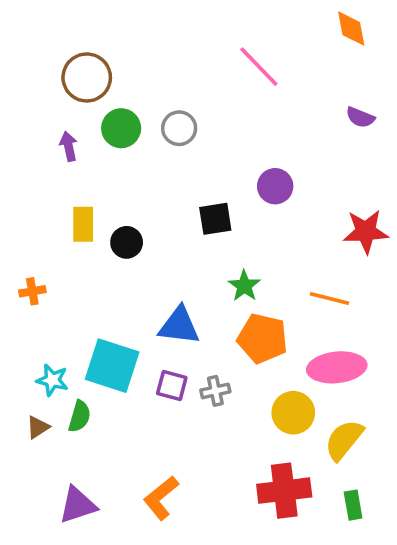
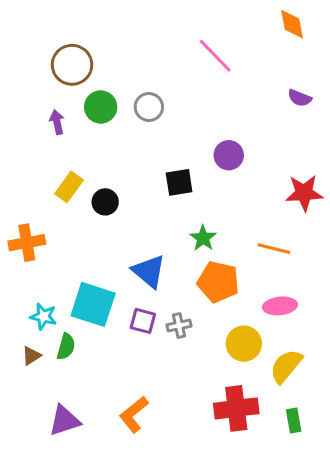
yellow rectangle: (83, 224) -> (69, 187), turned 36
orange cross: (32, 291) -> (27, 243), size x1.6
blue triangle: (179, 326) -> (149, 271), turned 33
pink ellipse: (337, 367) -> (280, 306), size x0.7

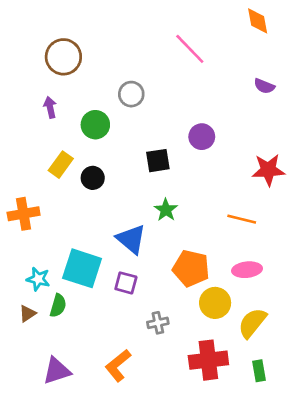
green circle: (101, 107) -> (95, 125), moved
green star: (203, 238) -> (166, 210), moved
orange pentagon: (218, 282) -> (191, 268), moved
gray cross: (179, 326) -> (158, 323), moved

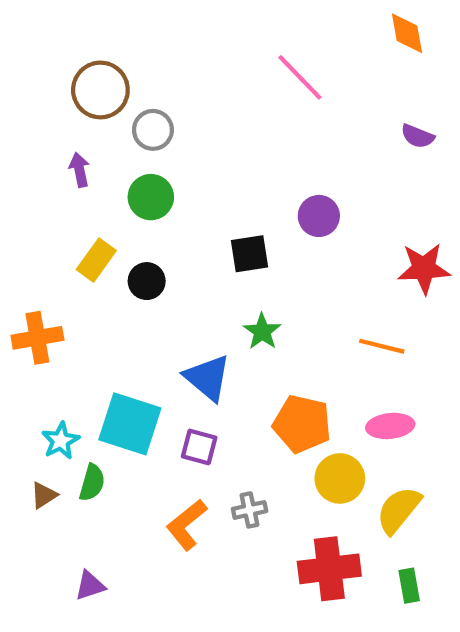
gray circle: (131, 94) -> (153, 130), moved
cyan star: (38, 279) -> (61, 441), turned 30
orange L-shape: (118, 365) -> (187, 525), moved
purple triangle: (57, 371) -> (90, 586), size x0.7

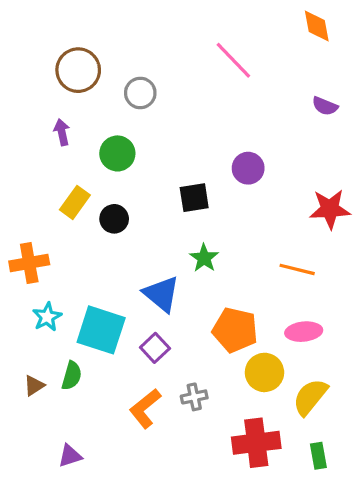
gray circle: (153, 130) -> (140, 93), moved
cyan star: (61, 441) -> (47, 317), moved
purple square: (199, 447) -> (155, 348), turned 32

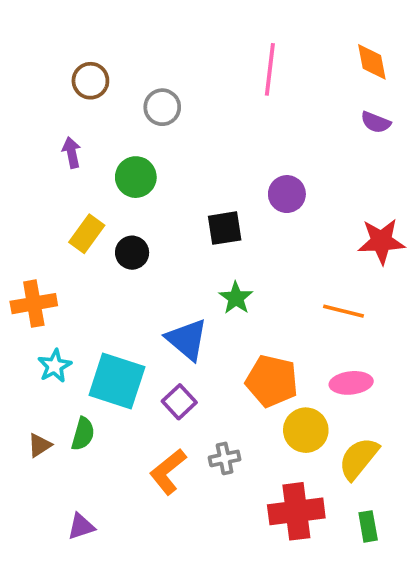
orange diamond: (317, 26) -> (372, 62), moved
pink line: (233, 60) -> (270, 69), turned 51
brown circle: (78, 70) -> (90, 81), size x0.7

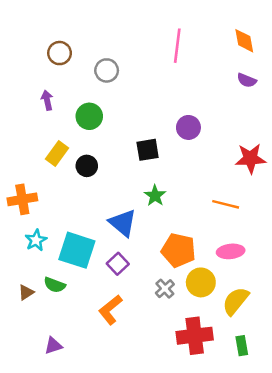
green semicircle: (83, 434) -> (55, 285), turned 95
gray cross: (225, 458) -> (165, 289), moved, turned -30

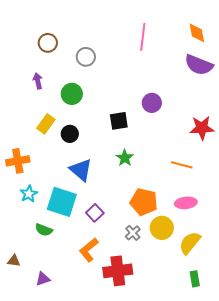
purple semicircle: (247, 80) -> (199, 65), size x1.8
blue triangle: (123, 223) -> (81, 170), moved
brown triangle: (26, 292) -> (14, 261), moved, turned 40
red cross: (195, 336) -> (118, 271), moved

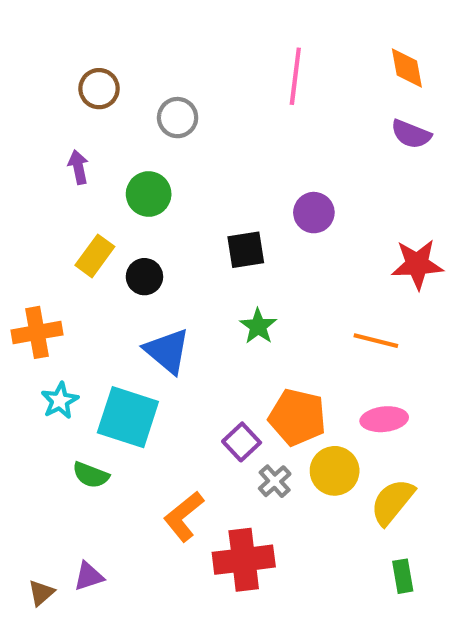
purple semicircle: (199, 65) -> (411, 134), size x0.7
purple square: (95, 213) -> (242, 442), moved
brown triangle: (14, 261) -> (41, 593), moved, turned -48

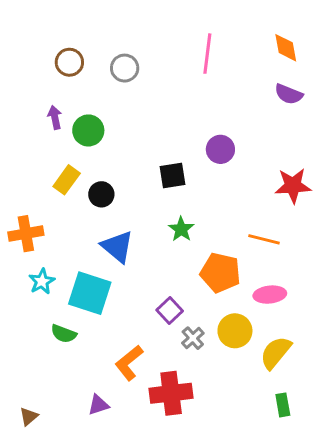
gray circle: (178, 118) -> (125, 68), moved
green circle: (149, 194) -> (88, 130), moved
orange pentagon: (297, 417) -> (220, 273), moved
purple triangle: (89, 576) -> (98, 405), moved

